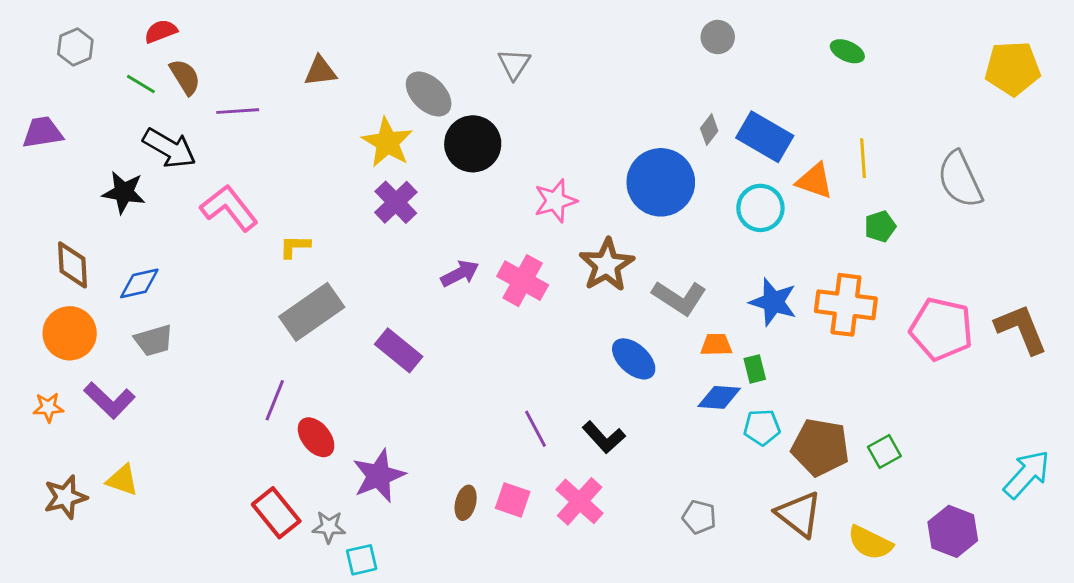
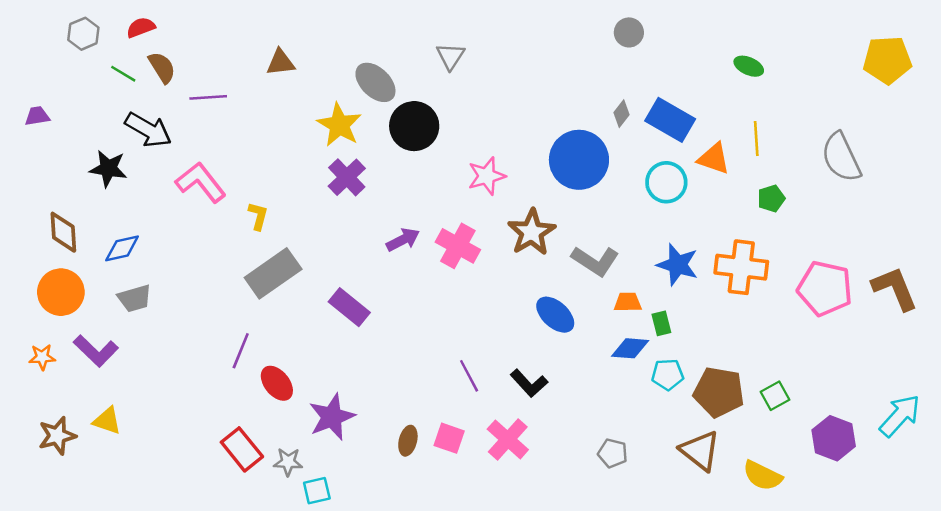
gray hexagon: (75, 47) -> (83, 34), moved
green ellipse: (847, 51) -> (749, 66), moved
purple trapezoid: (43, 132) -> (37, 116), size x0.7
yellow L-shape: (295, 246) -> (258, 216), turned 104
purple hexagon: (953, 531) -> (834, 438), moved

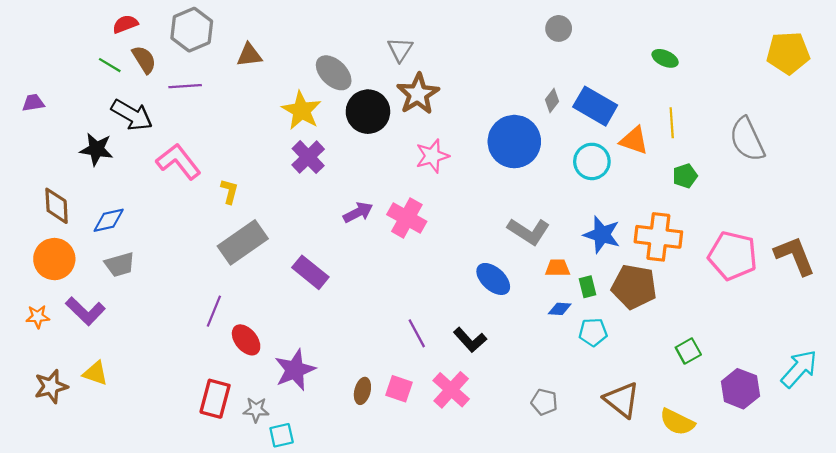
gray hexagon: (83, 34) -> (192, 30), moved, size x1.5
brown star: (532, 232) -> (418, 94), moved
blue diamond: (630, 348) -> (560, 309), size x0.7
brown pentagon: (719, 392) -> (634, 287), moved
red rectangle: (242, 449) -> (215, 399), turned 54

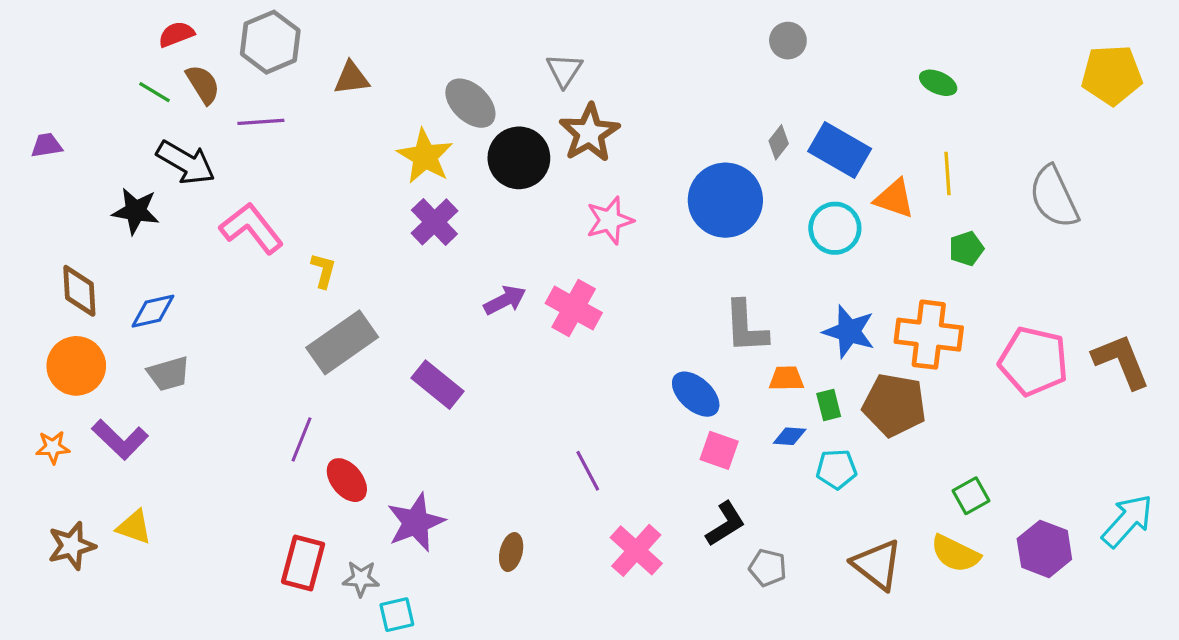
gray L-shape: (529, 231) -> (746, 327), turned 54
black L-shape: (470, 340) -> (725, 524), moved, turned -80
pink square: (399, 389) -> (719, 450), moved
yellow semicircle: (677, 422) -> (955, 554), moved

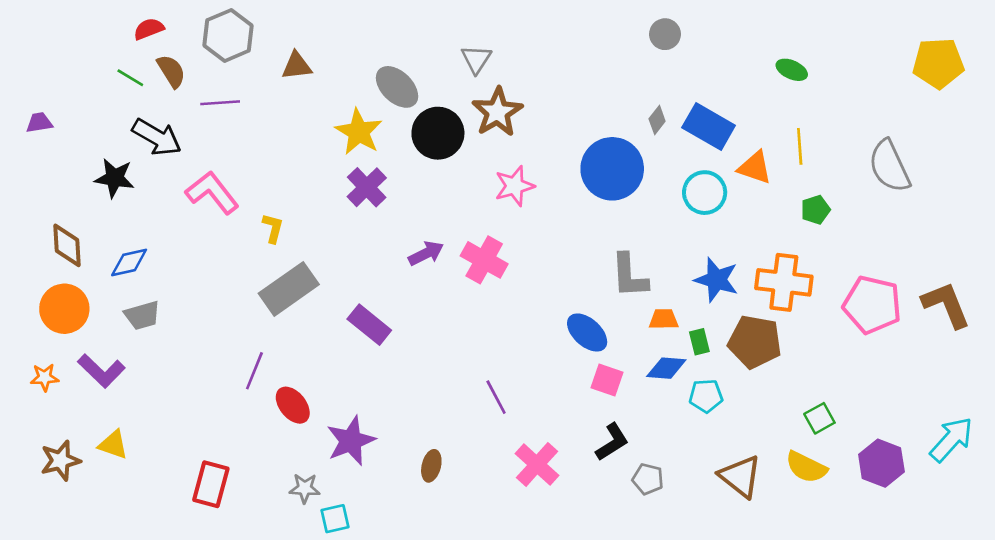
blue diamond: (790, 436) -> (666, 368), size x1.4
red rectangle: (303, 563) -> (211, 484), moved

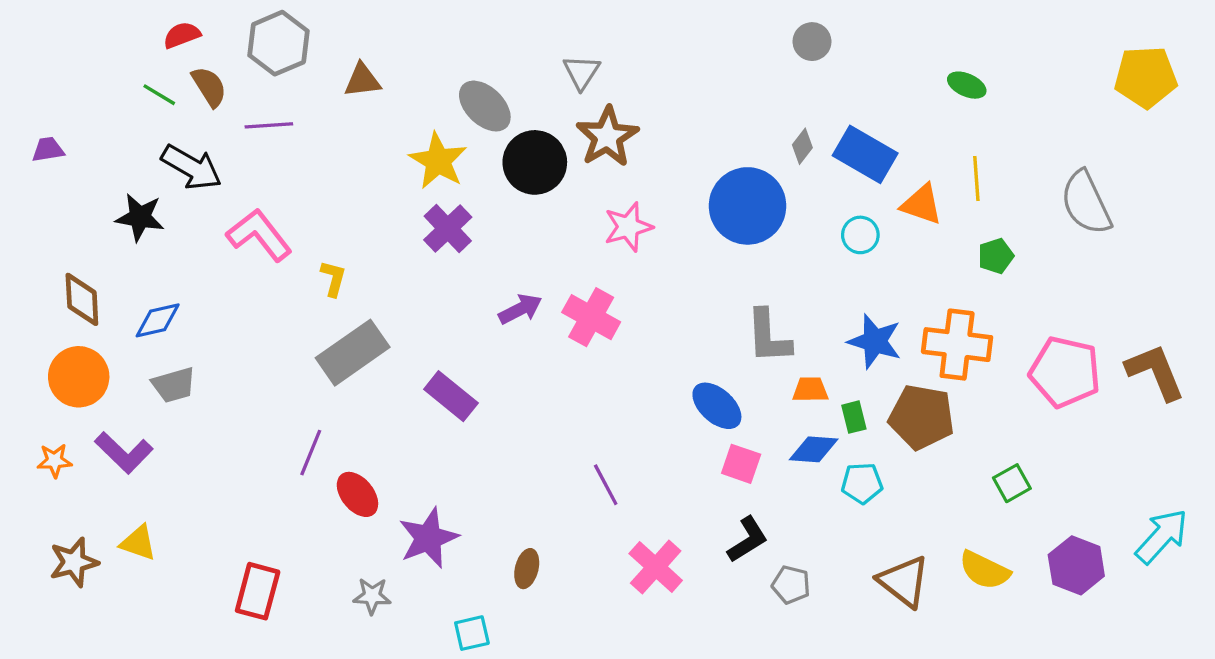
cyan circle: (705, 193) -> (860, 235), size x0.7
green square: (819, 418) -> (1012, 483), moved
cyan square: (335, 519) -> (472, 633), moved

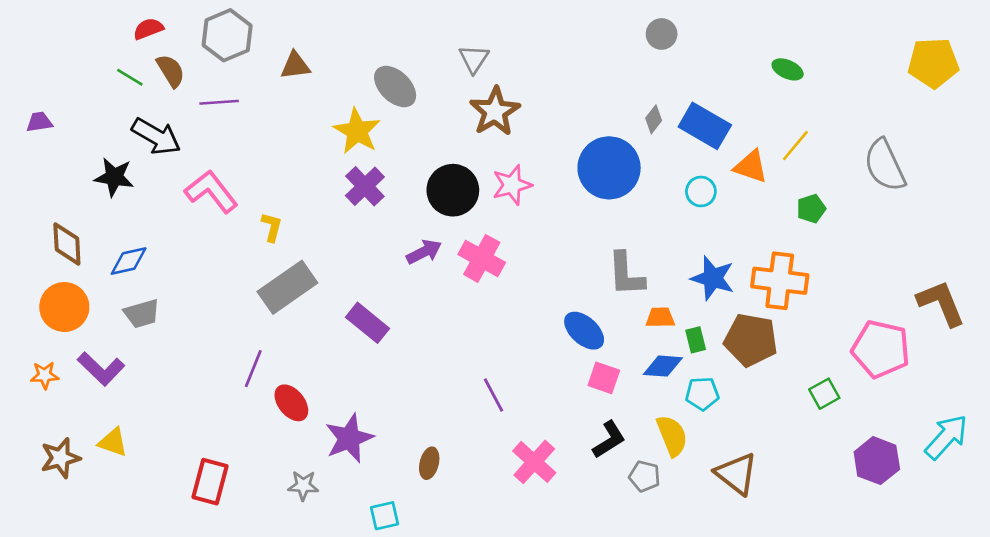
black circle: (535, 162) -> (453, 190), moved
yellow line: (976, 179) -> (795, 146), turned 44
pink pentagon: (1065, 372) -> (881, 349), moved
yellow semicircle: (984, 570) -> (672, 436), moved, turned -138

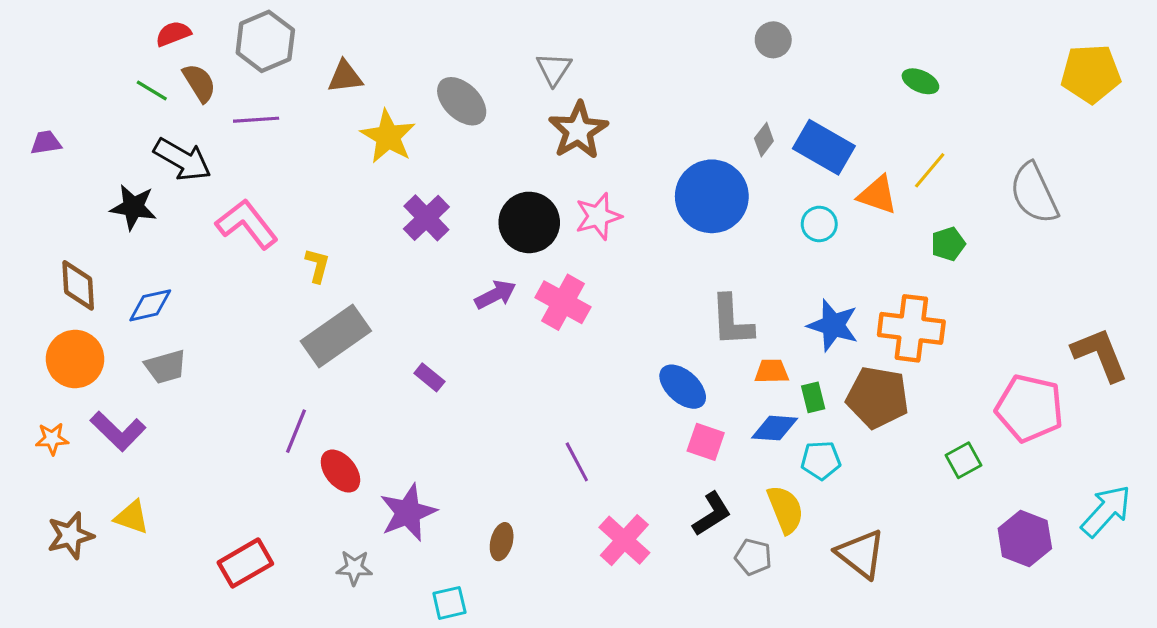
yellow star: (357, 131) -> (388, 137), moved
purple rectangle: (368, 323) -> (429, 377), size x0.6
red rectangle: (210, 482) -> (245, 563), turned 45

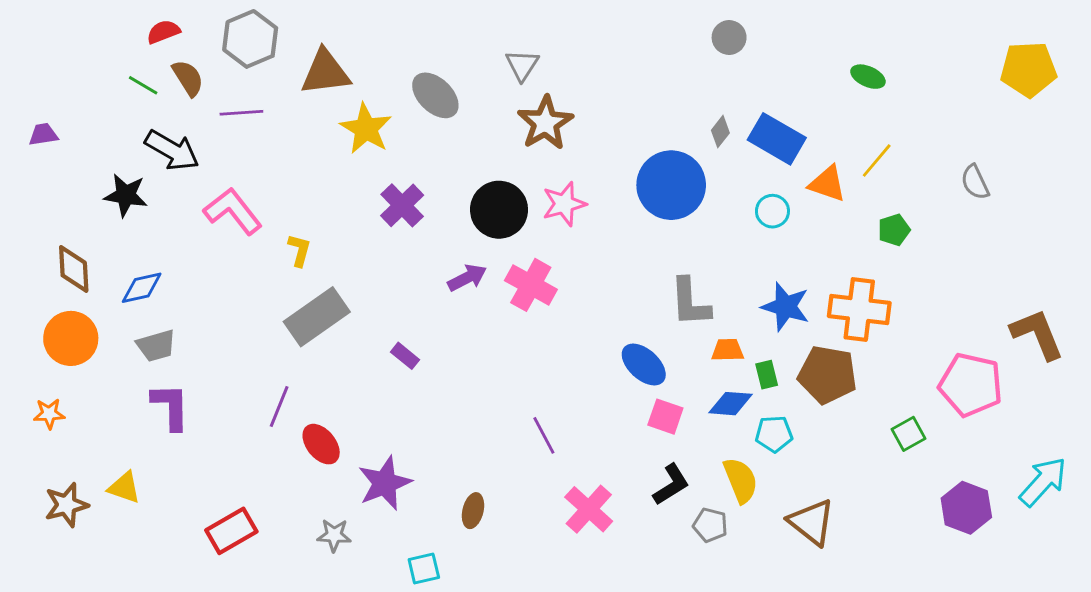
brown triangle: (345, 77) -> (325, 72), size x1.5
gray semicircle: (1034, 193) -> (975, 182), size x0.6
purple L-shape: (118, 431) -> (171, 406), moved, turned -135

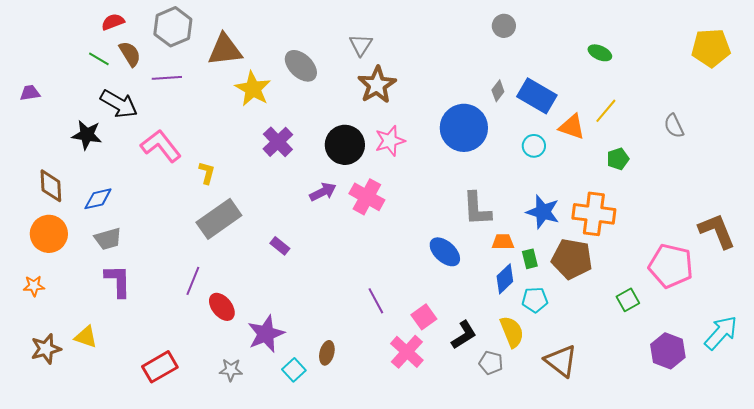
blue diamond: (731, 404) -> (505, 279), turned -48
pink square: (665, 417) -> (424, 317), moved, turned 35
cyan square: (424, 568) -> (294, 370), moved, turned -30

